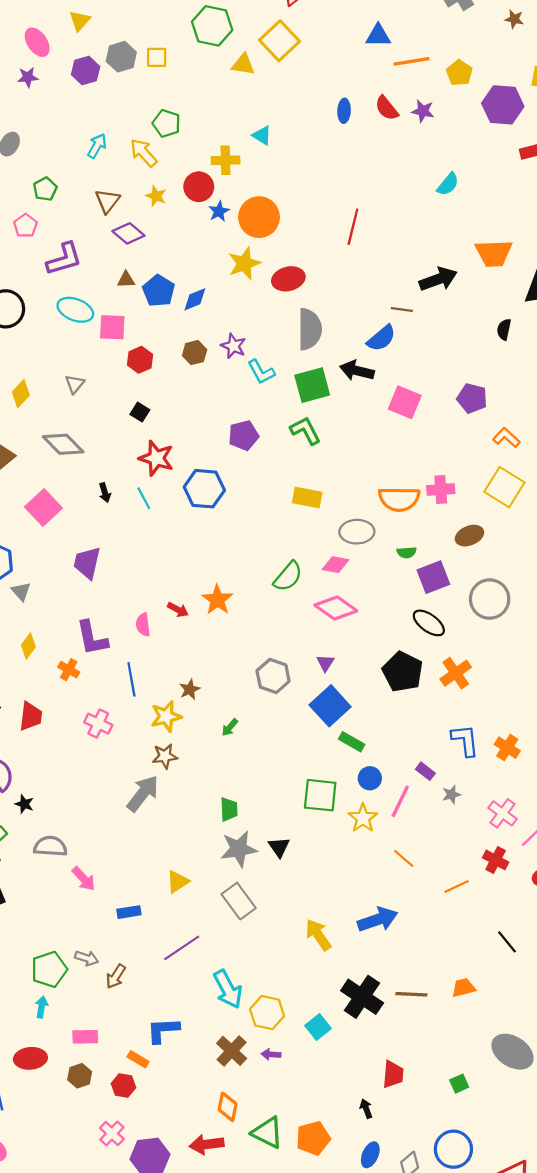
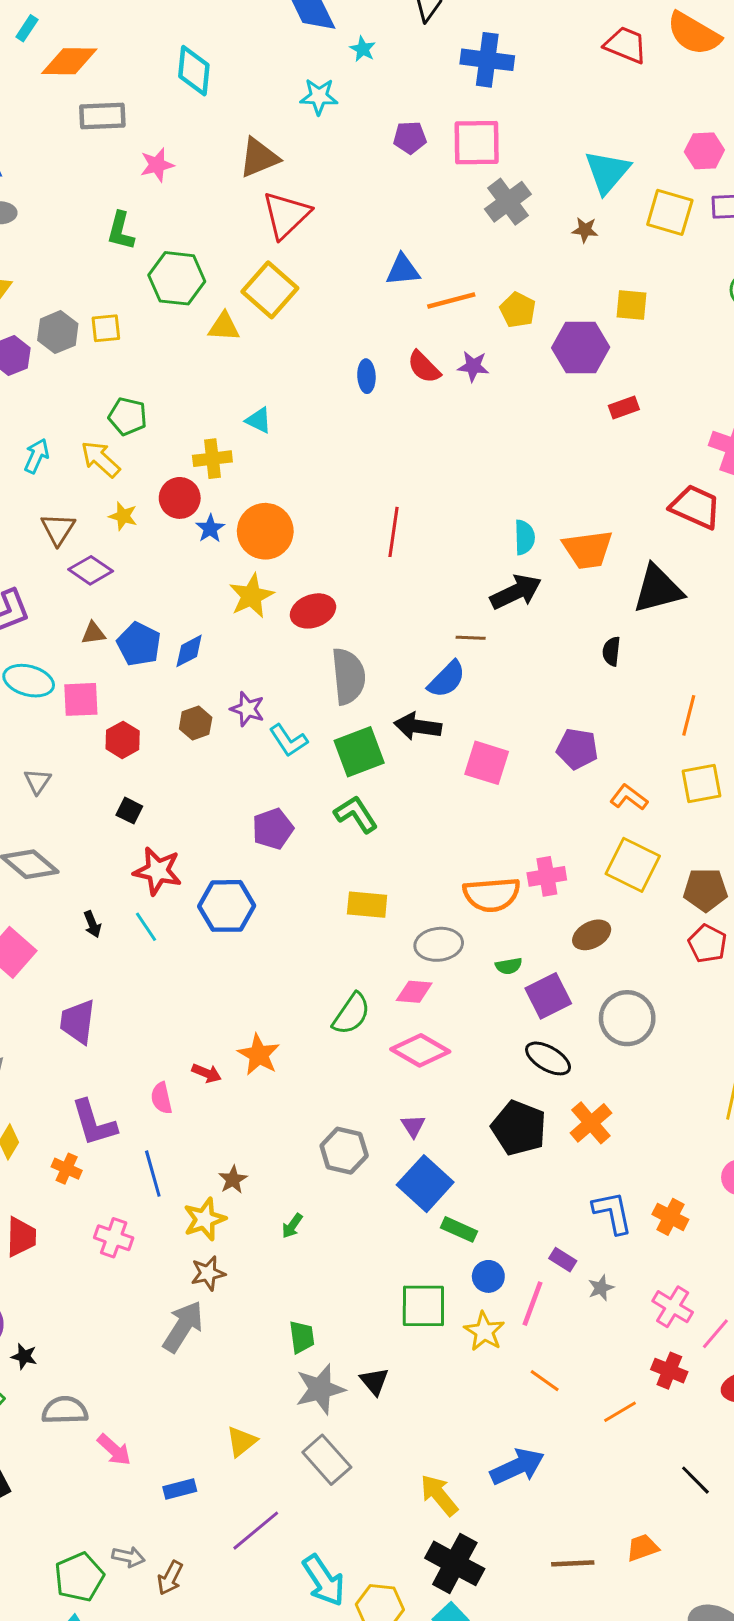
cyan semicircle: (448, 184) -> (525, 537), moved, turned -35
black cross: (362, 997) -> (455, 1563), moved

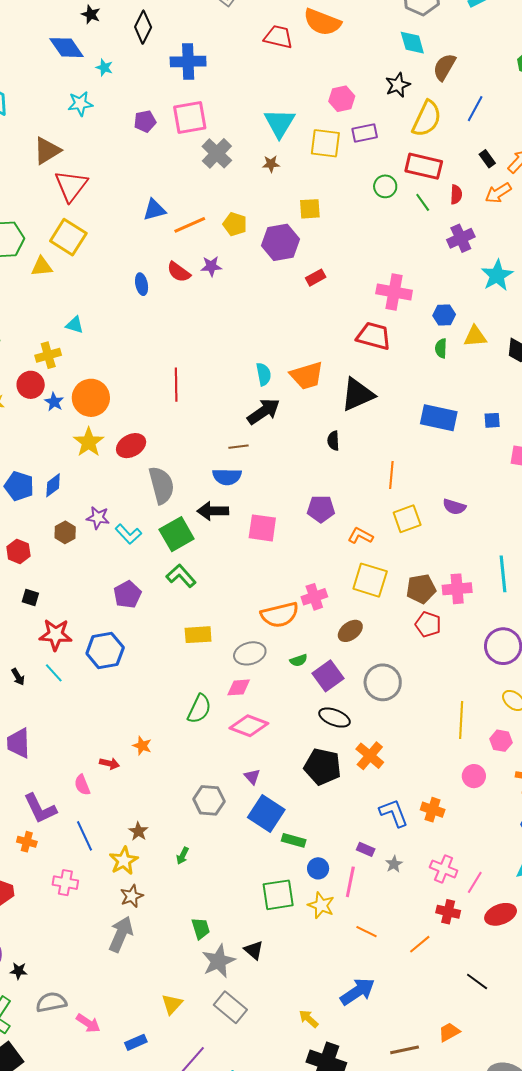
blue semicircle: (447, 679) -> (227, 477), turned 56
orange star: (259, 1055) -> (142, 746), size x0.7
yellow arrow: (439, 1495) -> (309, 1019), size x0.7

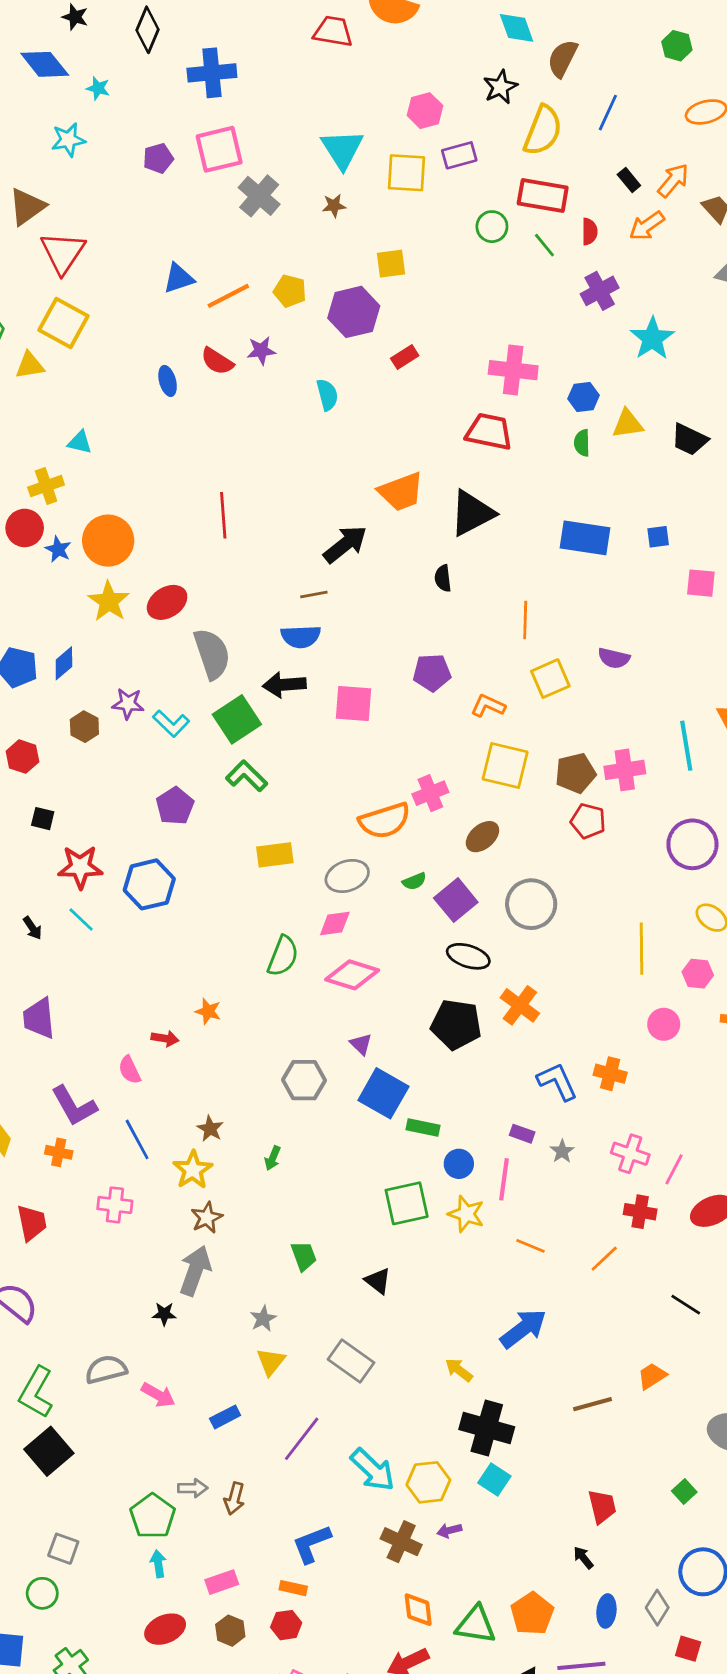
cyan semicircle: (264, 374) -> (327, 395), moved
gray star: (218, 961) -> (263, 1319), moved, size x0.6
black star: (19, 971) -> (164, 1314), moved

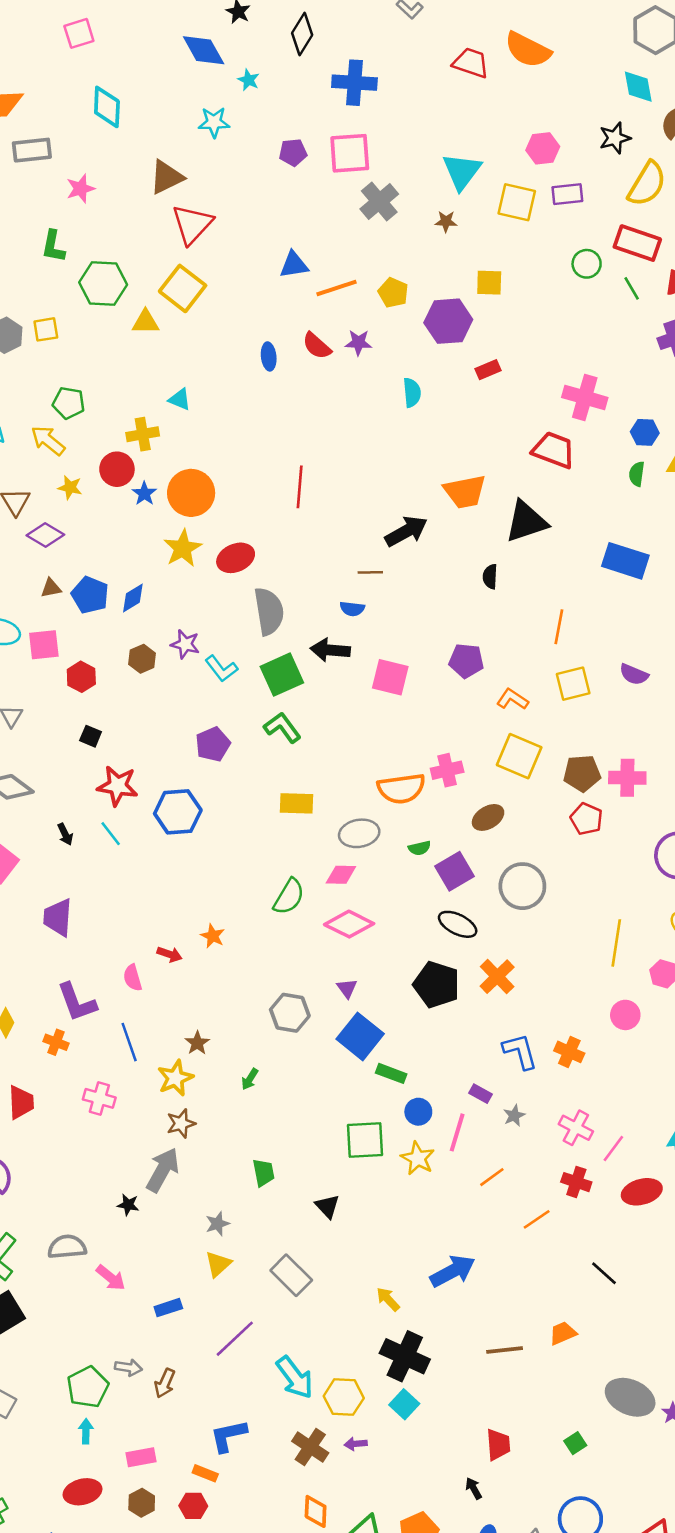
blue semicircle: (301, 637) -> (352, 609), size x0.7
orange line: (530, 1246) -> (492, 1177), moved, turned -68

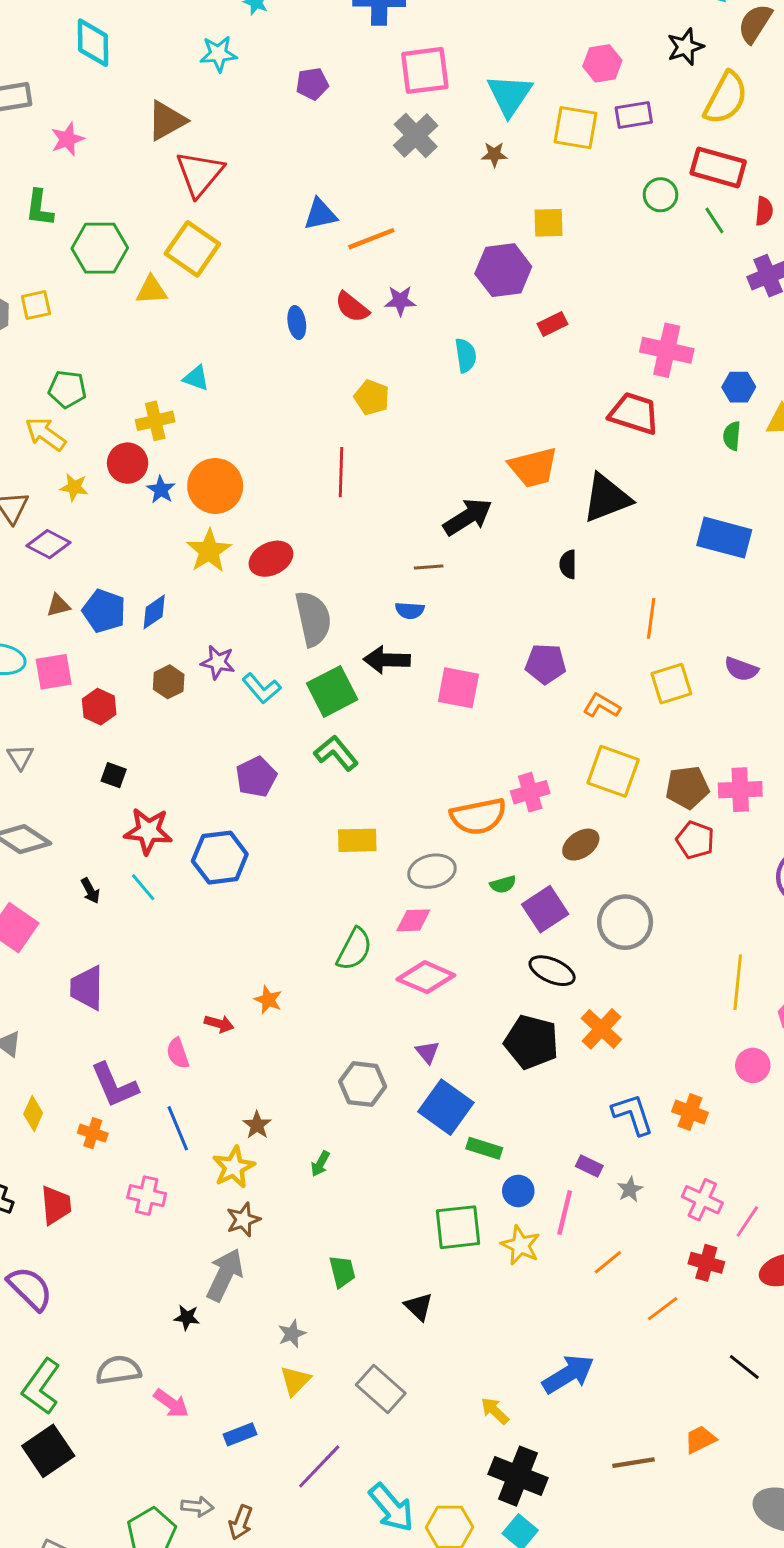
pink square: (350, 153) -> (425, 70), moved
yellow pentagon: (393, 293) -> (372, 397), moved

